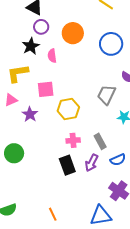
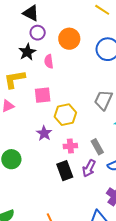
purple star: (30, 114) -> (44, 133), moved

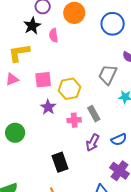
pink square: (43, 95) -> (43, 80), moved
gray rectangle: (97, 147) -> (94, 114), moved
black rectangle: (65, 171) -> (60, 162), moved

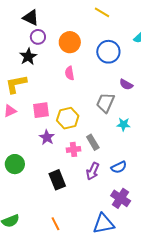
pink semicircle: (54, 35) -> (70, 73), moved
black rectangle: (60, 162) -> (57, 180), moved

